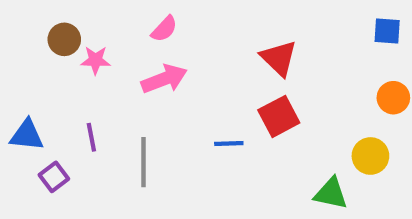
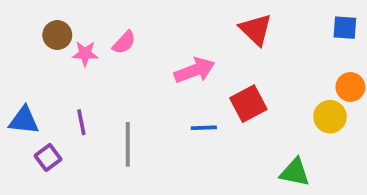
pink semicircle: (164, 29) -> (124, 42), moved
red triangle: (279, 58) -> (256, 29), moved
pink arrow: (164, 79) -> (195, 70), moved
yellow circle: (370, 156) -> (330, 117), moved

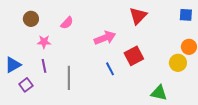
red triangle: (256, 29) -> (138, 16), turned 30
pink star: (85, 54) -> (44, 42), moved
blue triangle: (24, 120) -> (13, 65), turned -36
blue line: (204, 128) -> (110, 69), turned 64

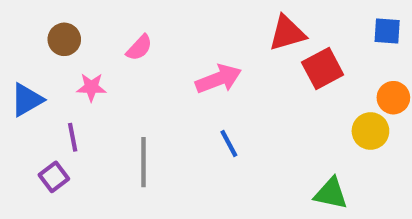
red triangle: (138, 16) -> (287, 33), turned 30
red square: (134, 56) -> (323, 69), moved
blue triangle: (13, 65) -> (27, 100), moved
purple line: (44, 66) -> (73, 137), moved

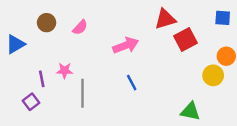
brown circle: (64, 39) -> (47, 23), moved
pink star: (91, 87) -> (65, 71), moved
blue triangle: (27, 100) -> (15, 44), moved

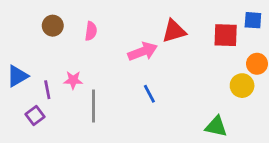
red triangle: (165, 19) -> (174, 31), moved
pink semicircle: (80, 27) -> (91, 31), turned -35
red square: (186, 39) -> (226, 35), moved, turned 30
blue triangle: (15, 44) -> (17, 76), moved

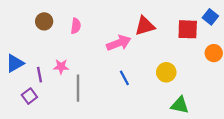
blue square: (253, 20) -> (210, 17), turned 35
yellow circle: (242, 86) -> (166, 72), moved

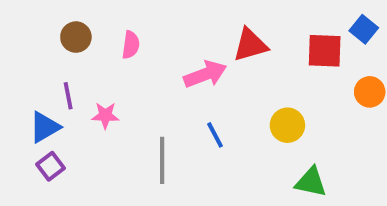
blue triangle: (15, 63) -> (45, 127), moved
purple line: (40, 75) -> (68, 96), moved
gray line: (78, 88) -> (162, 160), moved

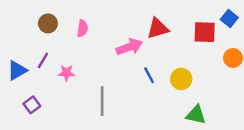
purple line: (68, 96) -> (43, 60), turned 42
blue triangle: (45, 127) -> (17, 70), moved
blue line: (215, 135) -> (149, 75), moved

